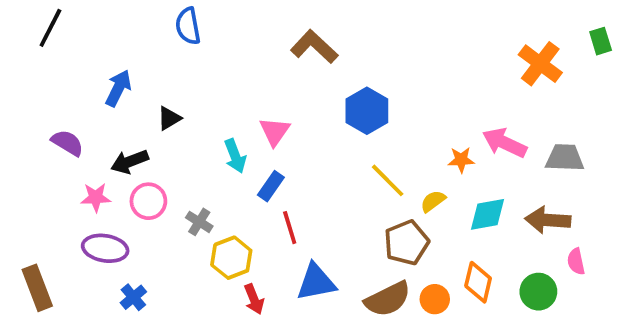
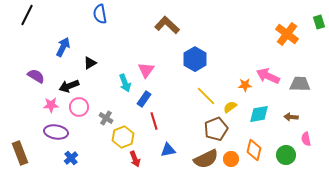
brown arrow: (548, 220) -> (291, 117), size x0.6
blue triangle: (316, 282) -> (168, 150), size x0.7

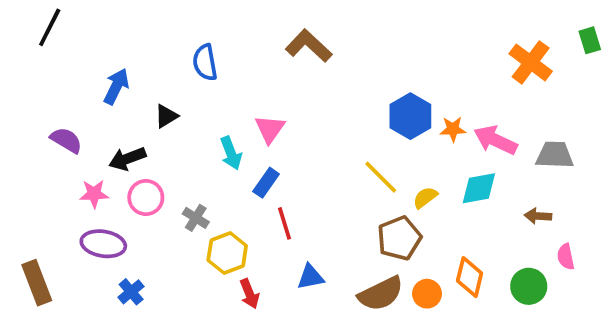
blue semicircle: (100, 14) -> (205, 62), moved
blue hexagon: (195, 59) -> (410, 116), moved
orange star: (245, 85) -> (453, 129), moved
cyan diamond: (259, 114) -> (479, 188), moved

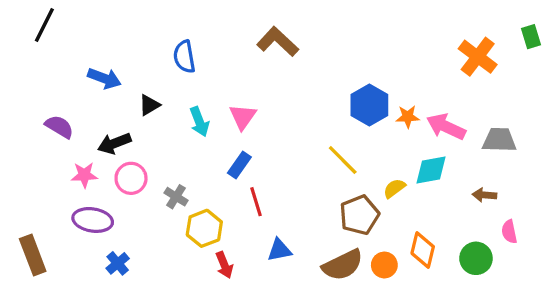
blue arrow: (116, 87) -> (104, 78), turned 84
cyan arrow: (231, 153) -> (199, 122), moved
yellow semicircle: (425, 197) -> (394, 188), moved

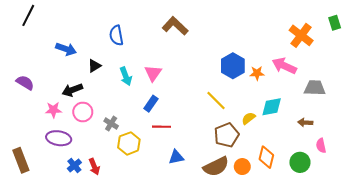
purple semicircle: (59, 127) -> (25, 83), moved
pink arrow: (446, 127) -> (284, 66), moved
red line: (256, 202) -> (161, 127), turned -72
red arrow: (224, 265) -> (94, 167), moved

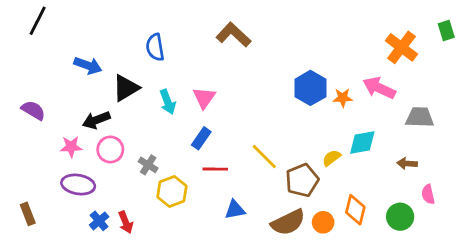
black triangle: (94, 66) -> (126, 88), size x1.5
yellow line: (216, 100) -> (264, 156), moved
brown rectangle: (21, 160) -> (28, 214), size x0.7

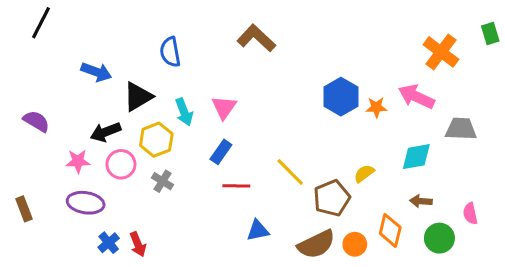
cyan diamond: (362, 142) -> (416, 157), moved
brown arrow: (407, 163) -> (421, 201), moved
yellow hexagon: (172, 191) -> (156, 140), moved
brown rectangle: (28, 214) -> (24, 209), moved

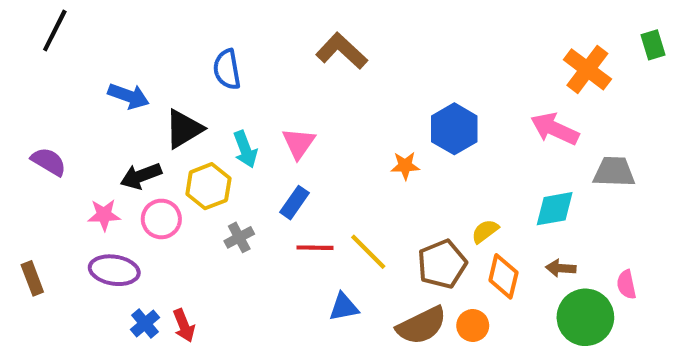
orange star: (376, 107) -> (405, 166), moved
yellow line: (290, 172) -> (368, 252), moved
gray cross: (162, 181) -> (239, 237), moved, turned 30
orange diamond: (390, 230) -> (503, 276), moved
green circle: (439, 238) -> (585, 317), size x1.4

